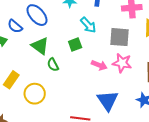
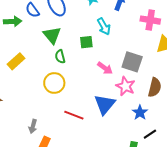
gray square: (120, 37) -> (132, 62), moved
pink star: (122, 63) -> (126, 86), moved
yellow circle: (35, 94) -> (54, 83), moved

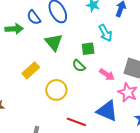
green semicircle: (60, 57) -> (79, 66), moved, turned -32
yellow rectangle: (16, 61) -> (31, 70), moved
blue triangle: (105, 104) -> (107, 111), turned -45

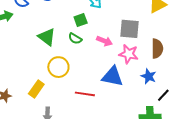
green triangle: (54, 42) -> (47, 37), moved
yellow rectangle: (31, 70) -> (36, 89), moved

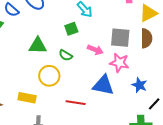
green triangle: (47, 37) -> (38, 46), turned -36
green semicircle: (75, 39) -> (66, 55), moved
brown semicircle: (157, 49) -> (146, 38), moved
yellow rectangle: (36, 89) -> (27, 98), turned 66

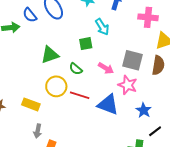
green triangle: (38, 46) -> (50, 55), turned -30
red line: (76, 103) -> (80, 95), moved

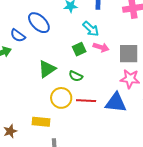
pink arrow: (106, 68) -> (101, 47), moved

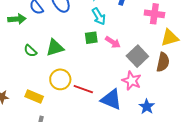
cyan arrow: (91, 29) -> (99, 16), moved
gray square: (129, 54) -> (137, 56), turned 30
green semicircle: (76, 76) -> (30, 51), moved

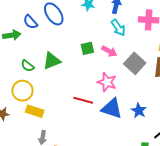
cyan arrow: (99, 16) -> (118, 28), moved
yellow circle: (60, 79) -> (22, 91), moved
pink star: (132, 81) -> (107, 82), moved
blue star: (147, 107) -> (139, 111), moved

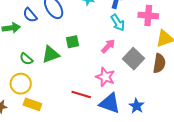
green square: (87, 48) -> (72, 42), moved
pink arrow: (109, 51) -> (108, 46), turned -77

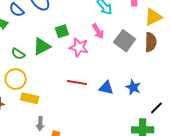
pink arrow: (108, 46) -> (98, 31), turned 112
pink star: (105, 77) -> (79, 47), moved
blue triangle: (110, 103) -> (106, 88), size x0.7

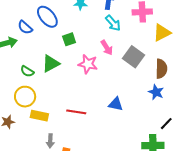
green square: (62, 31) -> (69, 39), moved
brown semicircle: (151, 42) -> (161, 69), moved
red line: (77, 83) -> (76, 112), moved
blue star: (133, 87) -> (156, 92), moved

